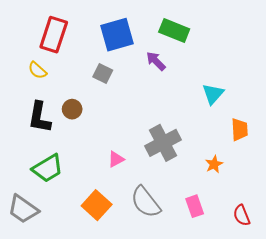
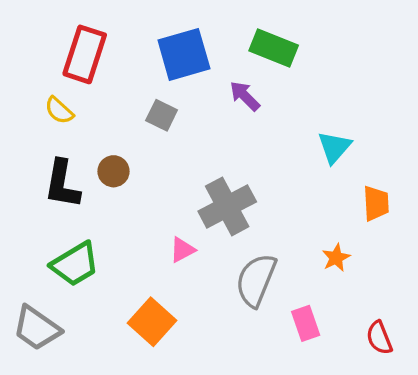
gray cross: (163, 143) -> (227, 206), moved
gray semicircle: (146, 202) -> (256, 280), moved, turned 60

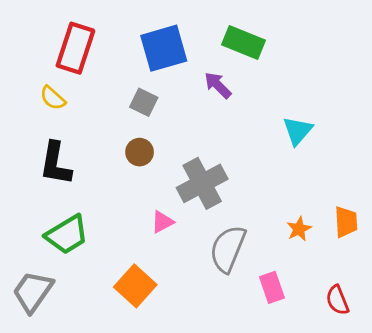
brown circle: (114, 171) -> (140, 152), moved
orange trapezoid: (376, 203) -> (346, 222), moved
gray trapezoid: (37, 328) -> (33, 292), turned 90

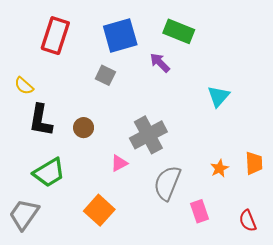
yellow semicircle: (53, 98) -> (24, 86), moved
brown circle: (140, 152) -> (84, 128), moved

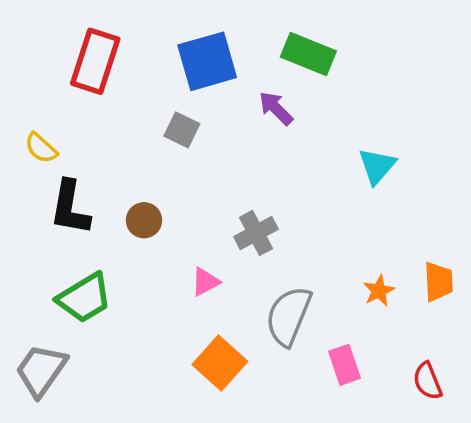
gray cross: (148, 135) -> (256, 233), size x0.7
orange square: (99, 210) -> (220, 363), moved

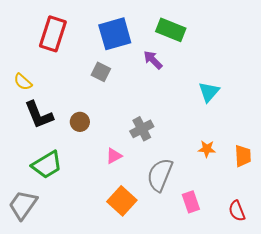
black L-shape: (70, 208) -> (39, 115), turned -32
orange star: (379, 291) -> (207, 149), moved, turned 30

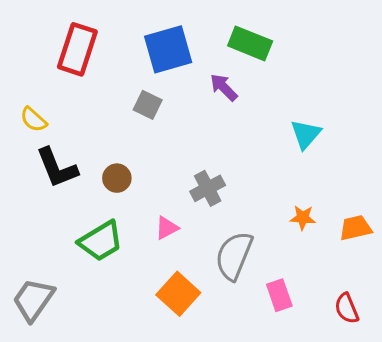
orange trapezoid: (243, 156) -> (355, 228), turned -100
green trapezoid: (47, 165) -> (101, 241), moved

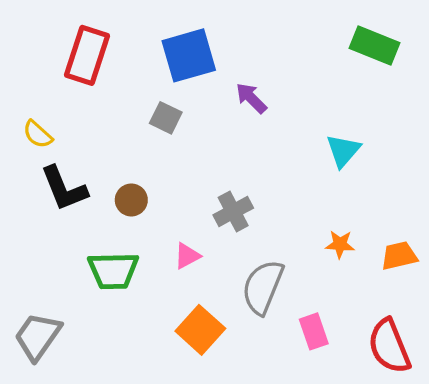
green rectangle: (250, 43) -> (374, 46), moved
green trapezoid: (101, 241) -> (113, 271), turned 30
red semicircle: (347, 308) -> (389, 346), size x1.6

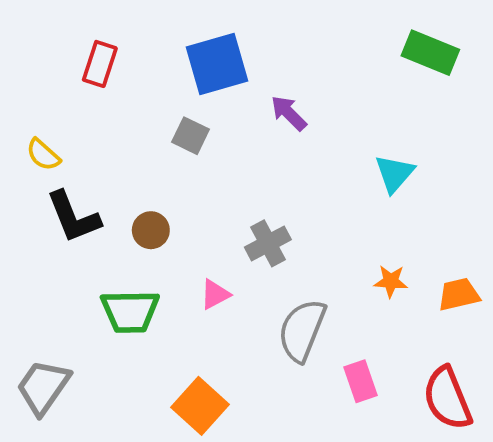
red rectangle: (87, 55) -> (100, 64), size x0.7
orange square: (200, 330) -> (200, 406), moved

